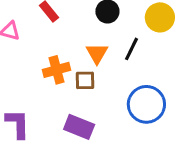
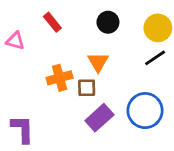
black line: (131, 49) -> (155, 58), moved, turned 30
purple rectangle: (79, 127) -> (99, 118), moved, turned -64

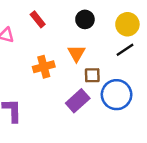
brown square: (87, 88) -> (92, 75), moved

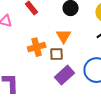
brown square: (92, 75) -> (57, 54), moved

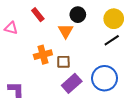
orange triangle: (64, 36) -> (66, 31), moved

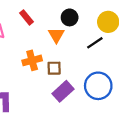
black line: (112, 40) -> (95, 43), moved

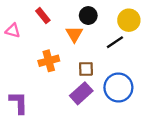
brown square: (54, 68) -> (86, 69), moved

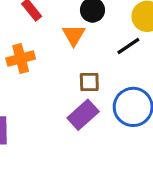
orange cross: (49, 61) -> (21, 59), moved

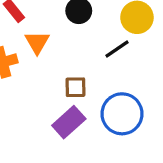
orange triangle: (74, 35) -> (37, 42), moved

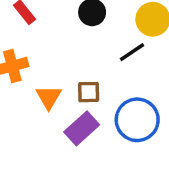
orange triangle: (37, 42) -> (49, 97), moved

